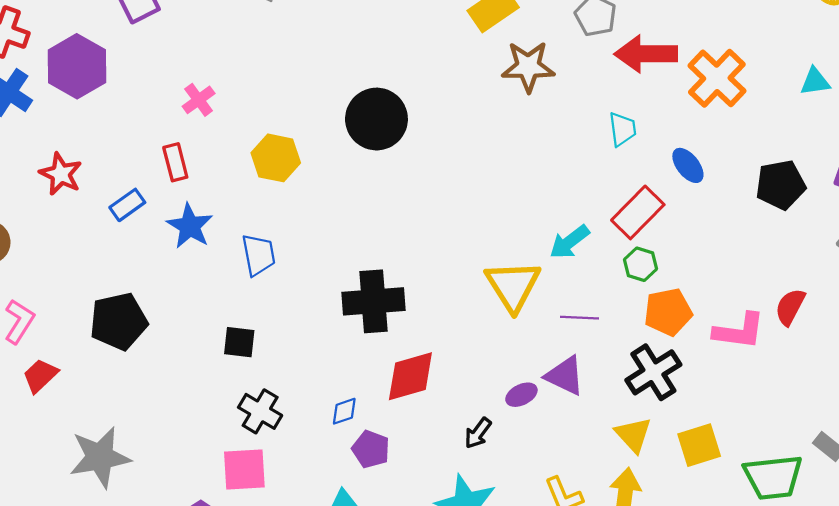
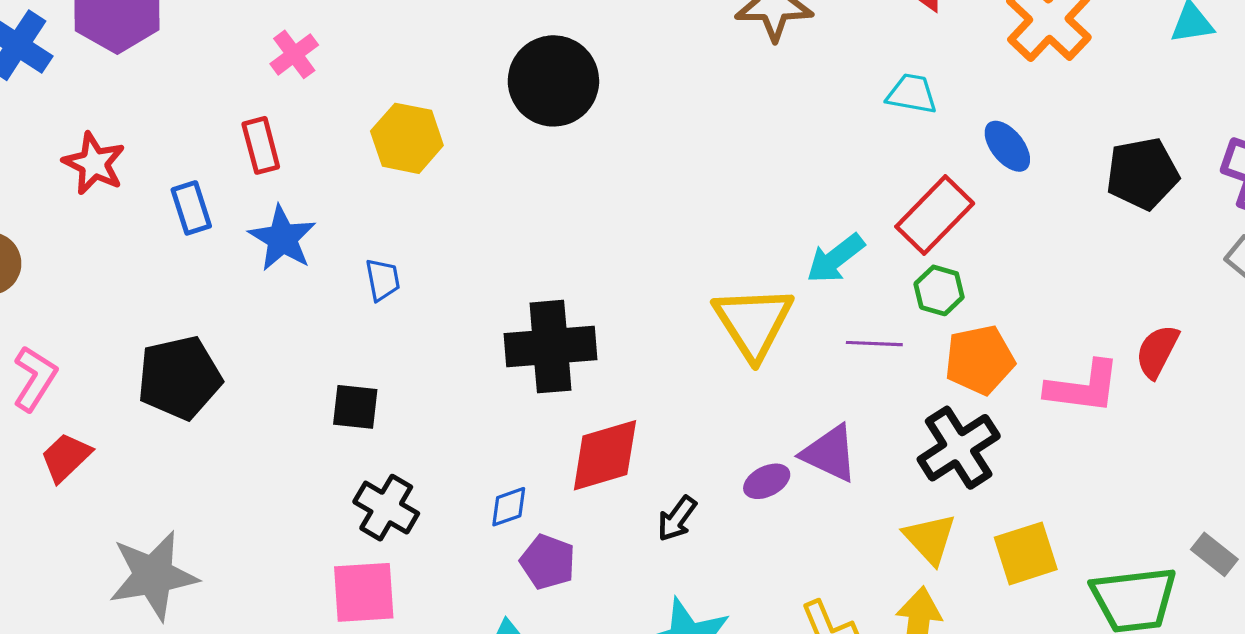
cyan trapezoid: (622, 129) -> (912, 94), turned -72
blue rectangle: (127, 205) -> (191, 208), turned -72
blue trapezoid: (258, 255) -> (383, 280), size x0.7
purple line: (579, 318) -> (874, 344), moved
black arrow: (478, 433) -> (677, 519), moved

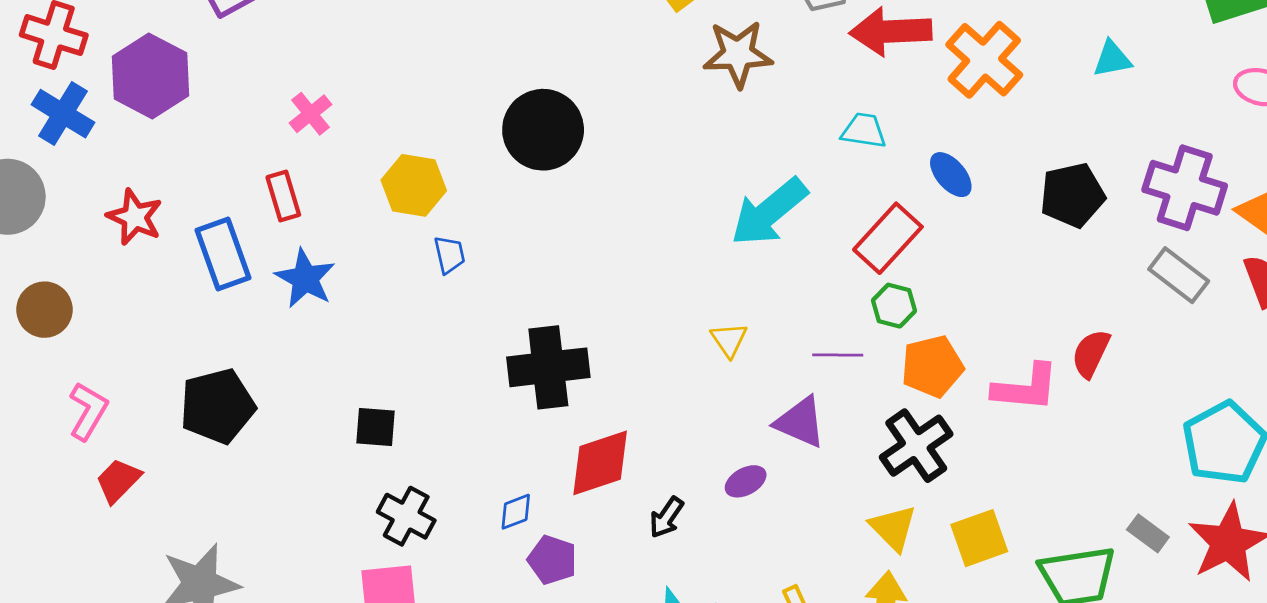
blue rectangle: (191, 208) -> (223, 254), size x1.5
cyan arrow: (835, 258) -> (769, 212), moved, size x1.5
blue trapezoid: (383, 280) -> (449, 255), moved
yellow triangle: (753, 322) -> (729, 340), size x0.5
purple triangle: (830, 453) -> (800, 422), moved

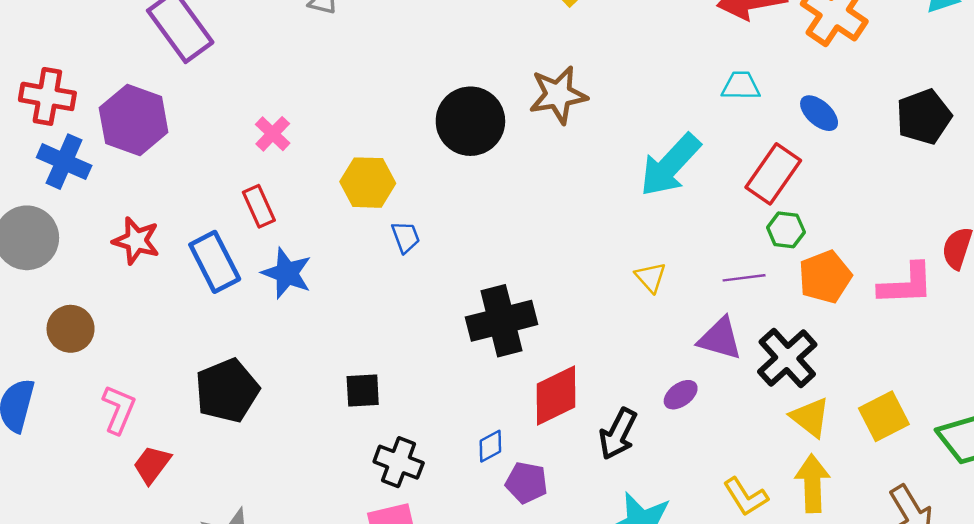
brown star: (738, 54) -> (558, 95), moved
black cross: (916, 446) -> (787, 358), moved
black arrow: (666, 517) -> (618, 434), size x1.4

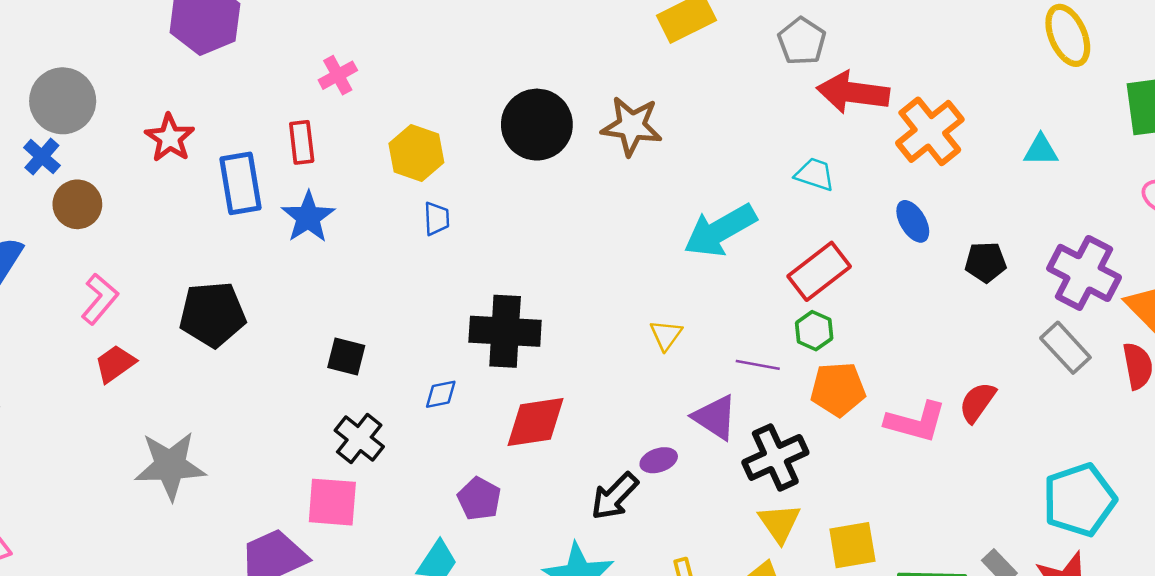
blue ellipse: (819, 113) -> (913, 221), moved
black pentagon: (924, 117) -> (986, 262), size x0.7
blue cross: (64, 162) -> (42, 157), moved, size x0.7
black arrow: (618, 434) -> (615, 496), moved
blue diamond: (490, 446) -> (441, 394), moved

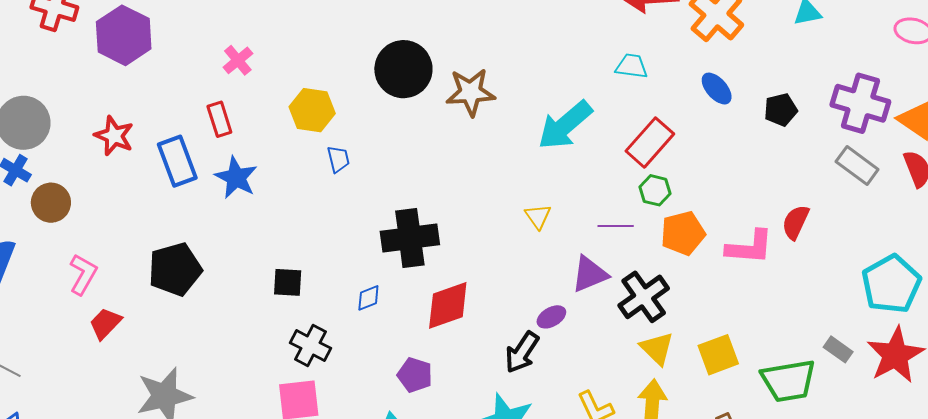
brown star: (632, 126) -> (471, 92), moved
purple triangle: (715, 417) -> (590, 274), turned -45

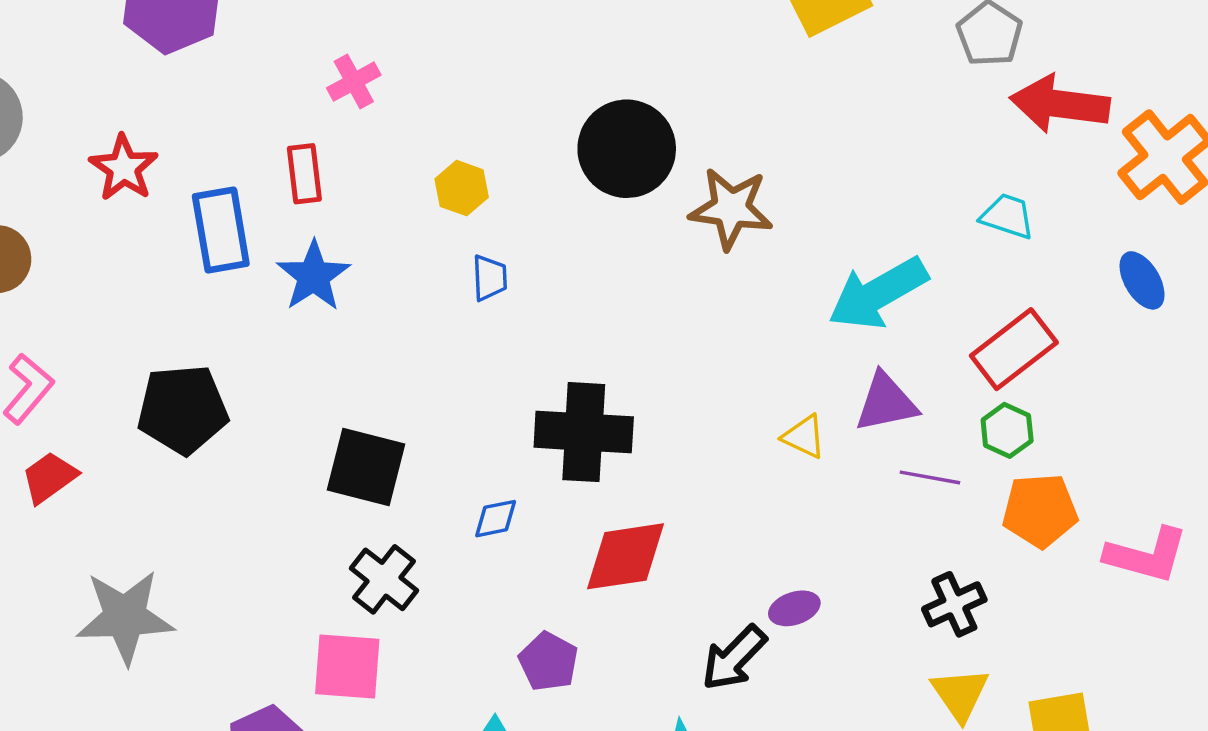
yellow hexagon: (312, 110) -> (462, 188), size x0.7
yellow triangle: (538, 216) -> (804, 437), turned -40
purple triangle: (590, 274) -> (886, 402), moved
black square: (288, 282) -> (366, 467), size x1.5
black cross: (644, 297) -> (954, 604), size x0.7

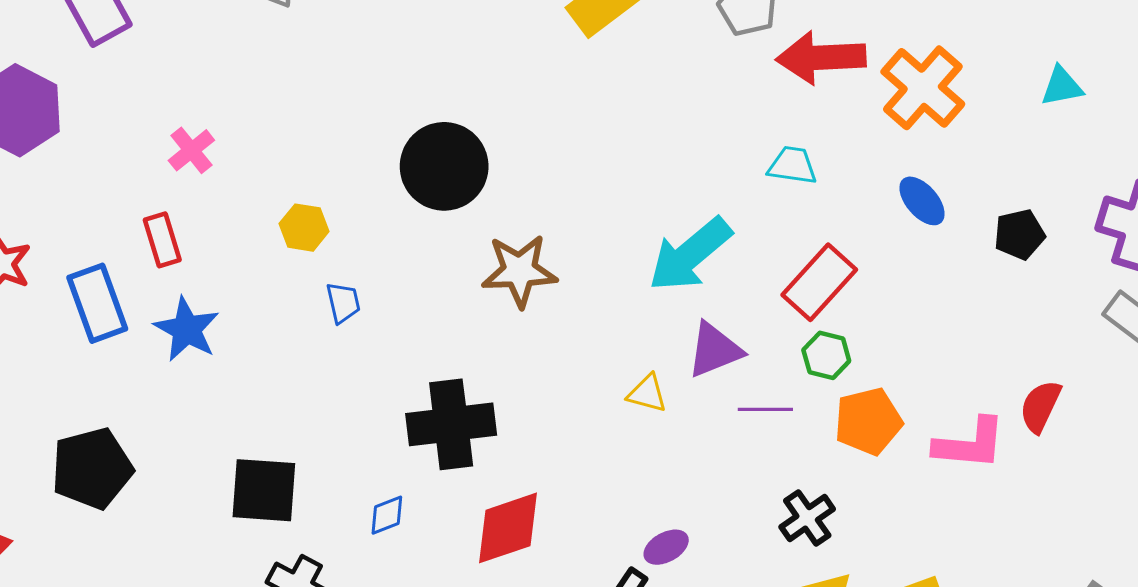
brown star: (731, 209) -> (519, 271), moved

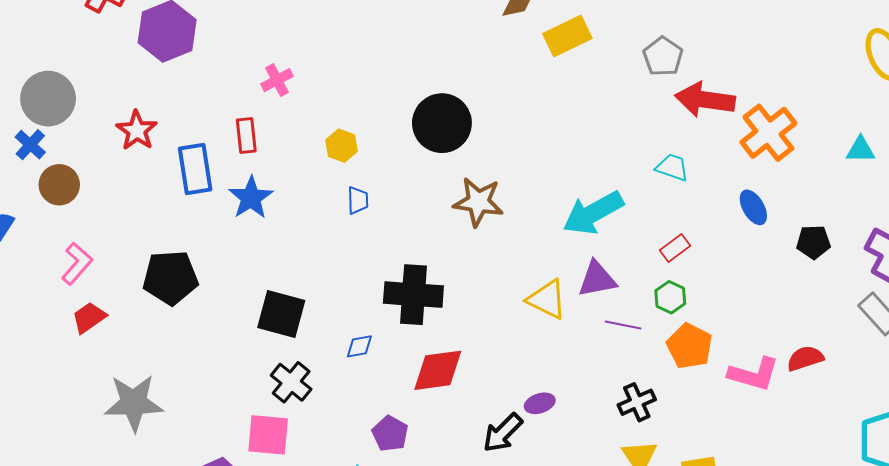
red rectangle: (819, 282) -> (675, 248), size x0.6
yellow triangle: (647, 393) -> (547, 299), size x1.5
red semicircle: (1040, 406) -> (805, 358), turned 36
orange pentagon: (868, 421) -> (689, 346), turned 30

